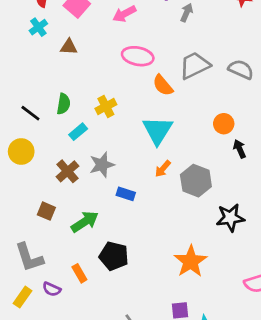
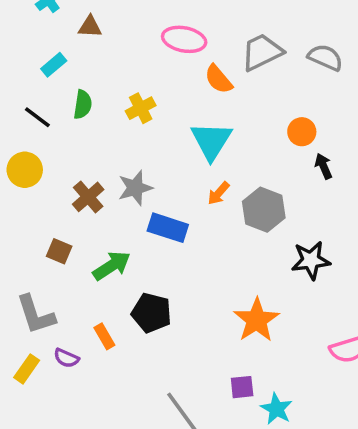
cyan rectangle: (78, 132) -> (54, 65), moved
blue rectangle: (126, 194) -> (168, 228), size x1.5

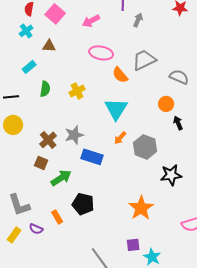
gray semicircle: (325, 57) -> (179, 77), moved
black line: (37, 117) -> (11, 97), moved, turned -42
brown square: (59, 251) -> (41, 163), moved

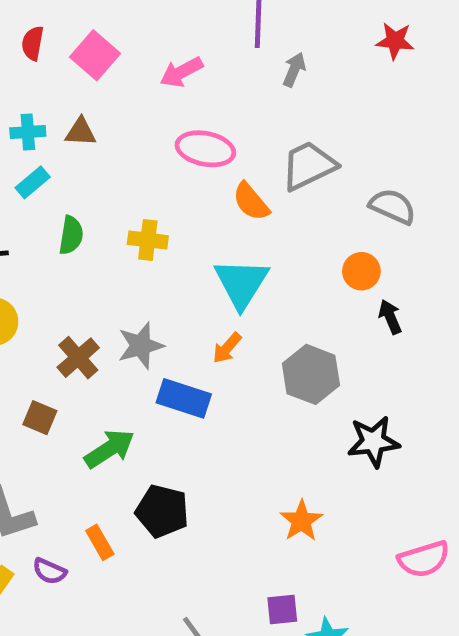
cyan cross: (26, 31) -> (28, 132), moved, turned 32
yellow cross: (77, 91) -> (148, 240), turned 35
orange arrow: (120, 138) -> (227, 348), moved
brown square: (41, 163) -> (40, 418), moved
orange star: (141, 208) -> (301, 521), size x0.7

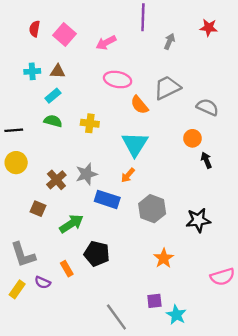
gray arrow: (294, 70) -> (169, 41), moved
cyan rectangle: (33, 182) -> (53, 96), moved
green semicircle: (71, 235) -> (53, 121), turned -84
gray hexagon: (311, 374) -> (152, 209), moved

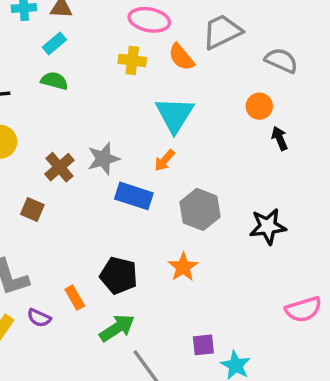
yellow cross: (90, 123) -> (132, 60), moved
green arrow: (71, 224) -> (117, 328), moved
orange star: (164, 258) -> (183, 267), moved

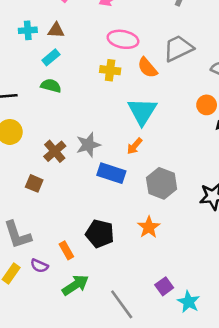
green arrow: (117, 328) -> (75, 285), moved
purple square: (203, 345) -> (164, 286), turned -30

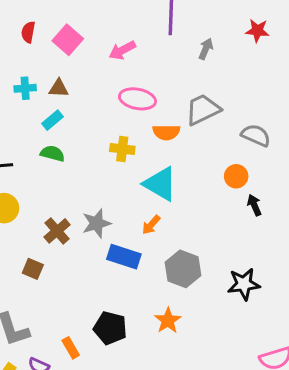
orange semicircle: (147, 68) -> (166, 132), turned -50
yellow cross: (110, 70) -> (122, 149), moved
cyan triangle: (142, 111) -> (160, 184), turned -32

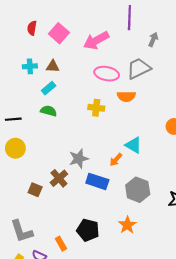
pink arrow: (122, 50) -> (96, 40), size x1.4
gray trapezoid: (203, 109) -> (139, 68), moved
cyan triangle: (160, 184) -> (134, 145), moved, size x0.7
brown cross: (57, 231) -> (59, 178), moved

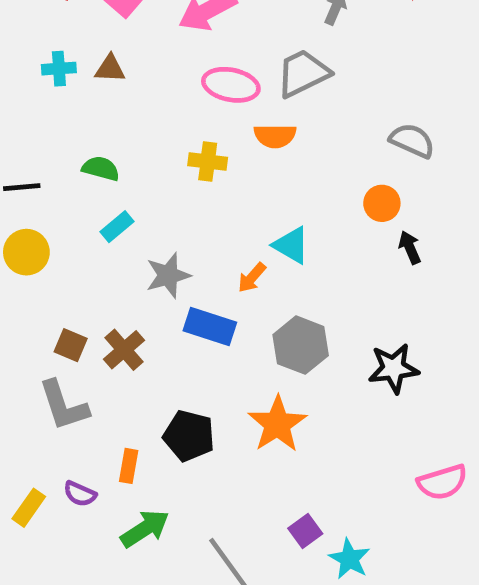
cyan rectangle: (49, 88) -> (117, 227), moved
brown cross: (59, 178) -> (124, 350), moved
orange star: (127, 225) -> (277, 424), size x1.4
gray L-shape: (22, 231) -> (64, 406), moved
orange rectangle: (61, 244) -> (129, 466), turned 40

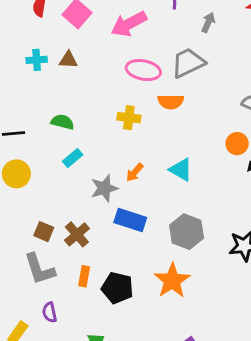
orange arrow: (252, 278) -> (135, 172), moved
orange rectangle: (129, 466) -> (84, 276), moved
purple semicircle: (80, 494) -> (50, 312), moved, turned 54

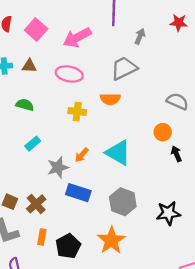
pink ellipse: (143, 70) -> (69, 74), moved
green semicircle: (63, 122) -> (25, 105), moved
cyan triangle: (181, 170) -> (118, 153), size x1.4
black pentagon: (117, 288) -> (68, 246), turned 30

